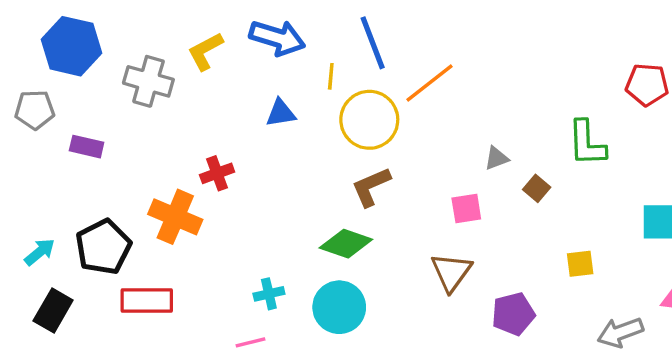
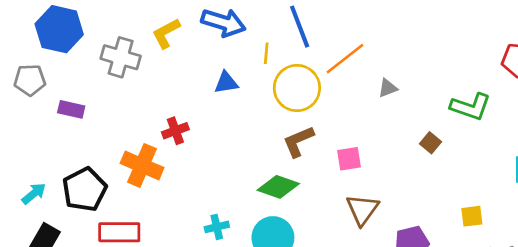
green L-shape: (587, 143) -> (471, 107), turned -69
gray triangle: (496, 158) -> (388, 88), moved
pink square: (466, 208) -> (349, 159), moved
yellow square: (580, 264) -> (472, 216), moved

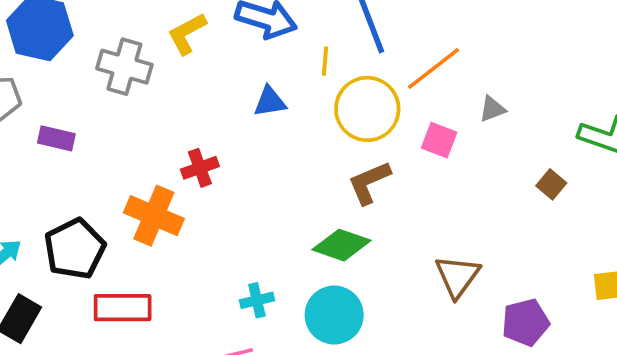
pink square: (349, 159) -> (439, 140), moved, turned 30

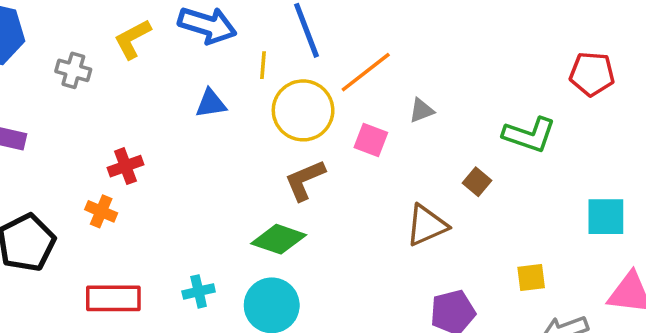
gray cross: (124, 67) -> (73, 70), size x0.7
red cross: (200, 168) -> (126, 166), moved
orange cross: (154, 216) -> (101, 211), size x0.6
brown triangle: (457, 276) -> (427, 225), moved, turned 30
red rectangle: (123, 308) -> (113, 298), moved

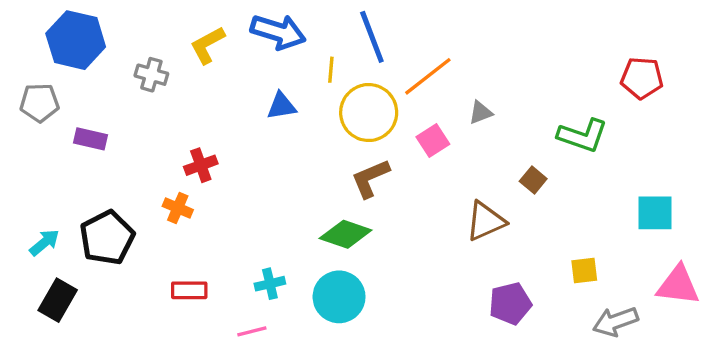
pink square: (371, 140) -> (433, 140), turned 36
red rectangle: (113, 298) -> (189, 290), size x0.7

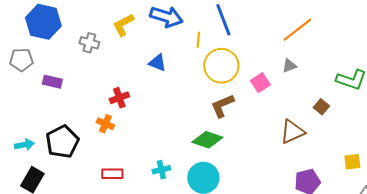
orange line: (428, 76) -> (297, 30), moved
blue triangle: (281, 106) -> (157, 63), moved, turned 30
cyan arrow: (44, 243) -> (24, 145), turned 30

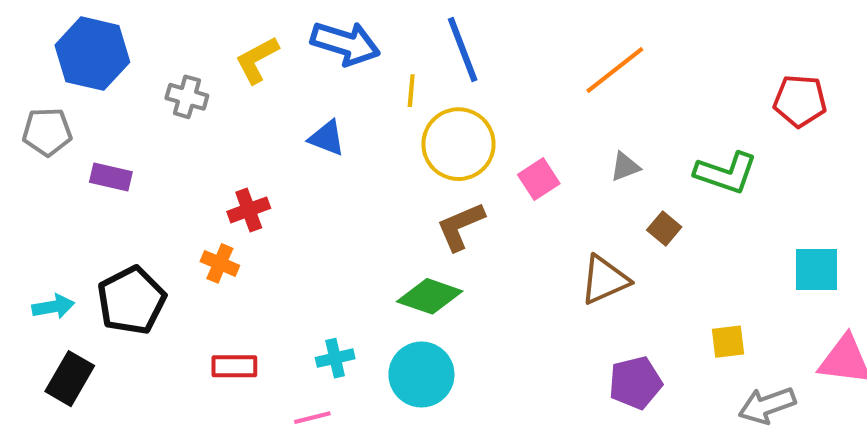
gray triangle: (289, 66) -> (625, 167), moved

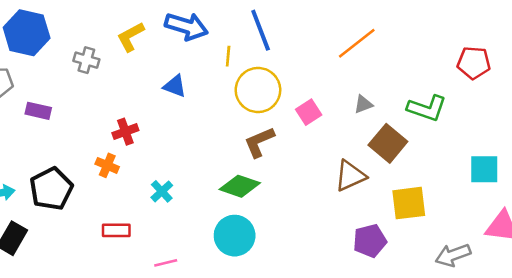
brown square: (664, 228) -> (388, 143), size x1.8
yellow square: (728, 342) -> (409, 203), moved, size x1.6
cyan cross: (335, 358) -> (162, 191), moved, turned -30

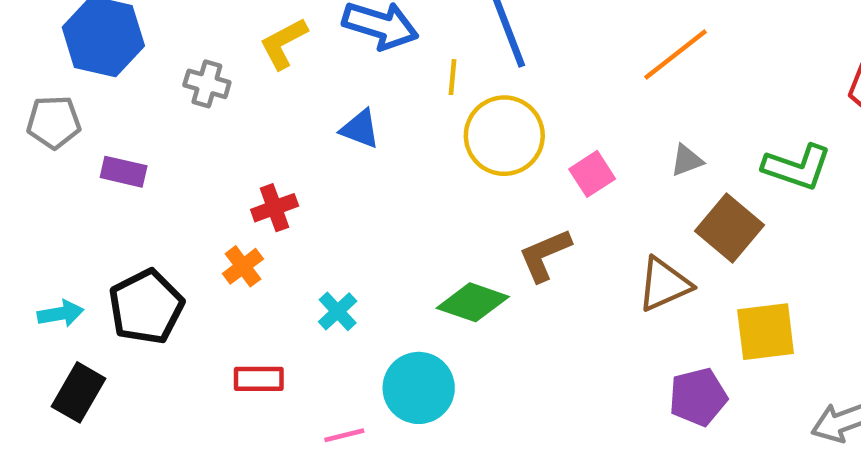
brown L-shape: (259, 142) -> (545, 255), moved
orange cross: (107, 165) -> (243, 266), turned 30
cyan circle: (235, 236) -> (419, 388), moved

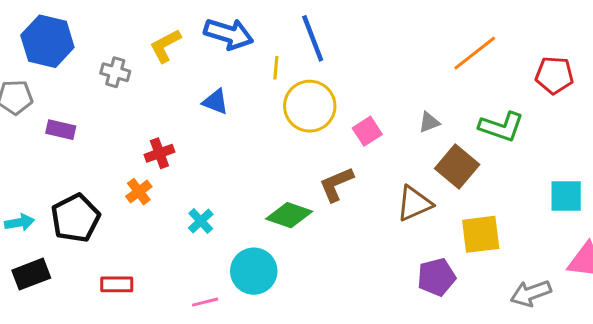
orange line: (675, 55) -> (475, 53), moved
red rectangle: (259, 379) -> (117, 284), moved
black rectangle: (79, 392) -> (31, 274), turned 39

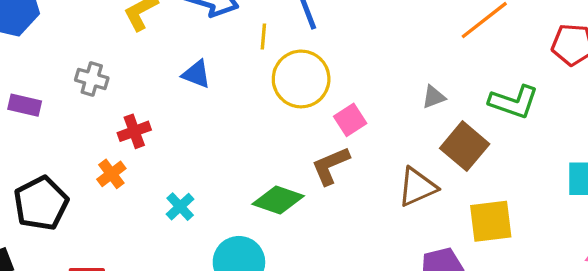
gray cross: (115, 72) -> (92, 79), moved
pink square: (367, 131) -> (350, 120), moved

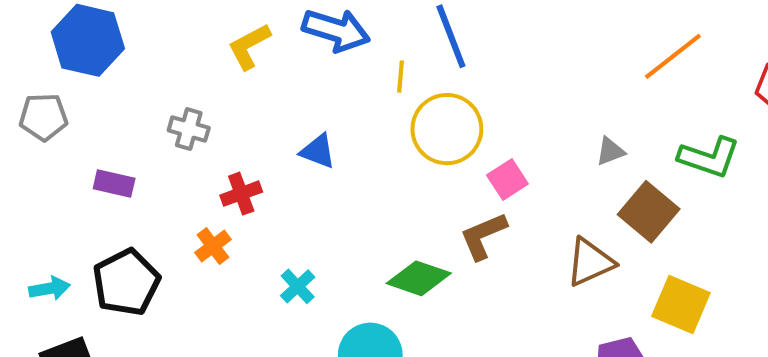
blue triangle: (196, 74) -> (318, 151), moved
purple rectangle: (25, 105) -> (114, 184), moved
yellow square: (491, 221) -> (681, 305), turned 30

